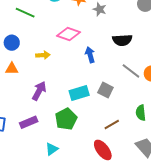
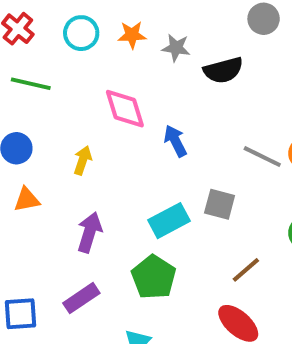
pink diamond: (69, 34) -> (125, 109), turned 65
black semicircle: (122, 40) -> (223, 70), moved
yellow arrow: (43, 55) -> (83, 160), turned -56

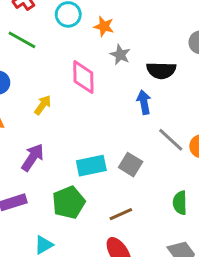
gray star: (176, 48) -> (120, 55), moved
blue arrow: (175, 141) -> (144, 102), moved
brown line: (246, 270) -> (121, 214), moved

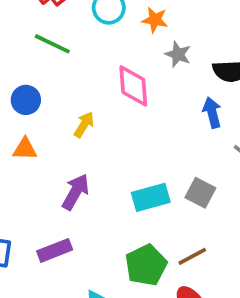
green pentagon: (69, 202) -> (146, 265), moved

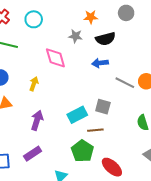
orange star: (155, 20) -> (91, 17), moved
blue arrow: (212, 113) -> (100, 63), turned -70
brown line: (192, 256) -> (95, 130), moved, turned 35

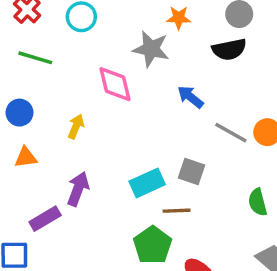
gray star: (75, 36) -> (151, 49), size x1.5
black semicircle: (105, 39) -> (229, 49), moved
blue arrow: (100, 63) -> (190, 97), turned 42
purple rectangle: (33, 154) -> (45, 219), moved

